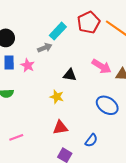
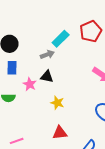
pink star: (28, 65) -> (30, 84), moved
black triangle: (70, 75) -> (47, 77), moved

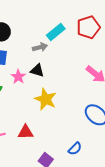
yellow star: (57, 103) -> (46, 99), size x1.5
red triangle: (60, 133) -> (26, 132), moved

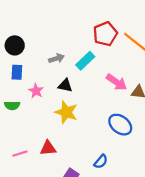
cyan rectangle: (56, 32) -> (85, 61), moved
black triangle: (37, 70) -> (65, 85), moved

